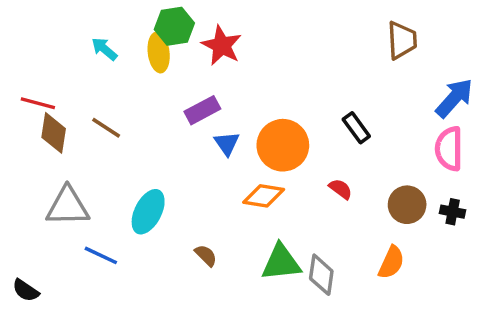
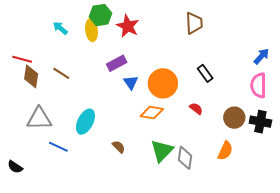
brown trapezoid: (402, 40) -> (194, 23), moved
blue arrow: (454, 98) -> (261, 56), size x0.7
black cross: (453, 212) -> (260, 122), size x1.5
green triangle: (281, 262) -> (162, 151), turned -40

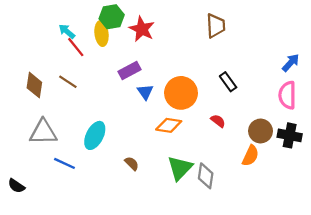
red line: (22, 59) -> (76, 47), moved, turned 36
orange semicircle: (225, 151) -> (250, 156), moved

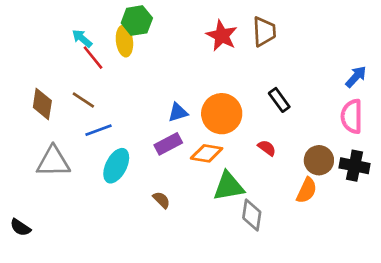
red star: (142, 29) -> (222, 36), moved
purple rectangle: (129, 71) -> (168, 144), moved
blue triangle: (145, 92) -> (178, 112), turned 48
blue line: (65, 163) -> (98, 130), moved, turned -45
green triangle: (180, 168) -> (229, 186), moved, turned 36

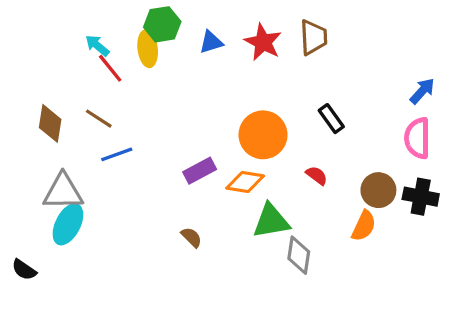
blue triangle: (178, 112) -> (211, 42), moved
cyan ellipse: (116, 166) -> (68, 224), moved

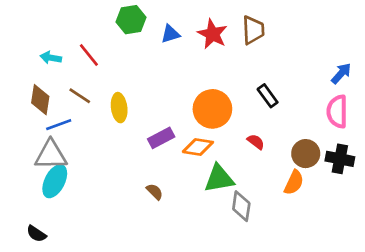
cyan arrow: (97, 45) -> (51, 58), moved, turned -30
yellow ellipse: (148, 49) -> (119, 108), moved
blue line: (117, 154) -> (59, 125), moved
black semicircle: (24, 270) -> (36, 234), moved

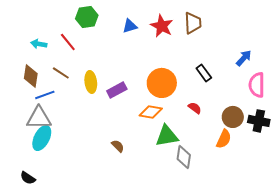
green hexagon: (131, 20) -> (87, 17), moved
blue arrow: (341, 73) -> (244, 58), moved
purple rectangle: (161, 138) -> (117, 90), moved

